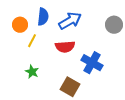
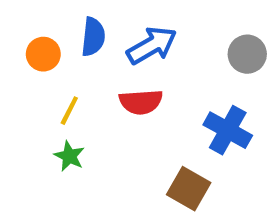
yellow line: (32, 41) -> (69, 111), moved
blue cross: (92, 63) -> (228, 130), moved
brown square: (70, 87) -> (189, 189), moved

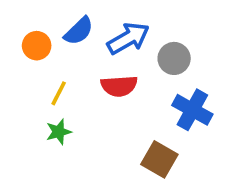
blue semicircle: (93, 37) -> (79, 31), turned 40
gray circle: (247, 54) -> (174, 58), moved
green star: (69, 156) -> (59, 132), turned 30

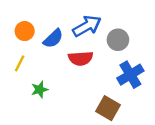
blue semicircle: (79, 31) -> (53, 38), moved
yellow line: (59, 93) -> (20, 63), moved
blue cross: (192, 110) -> (130, 75), turned 30

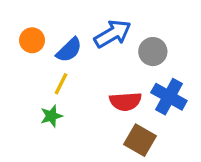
red semicircle: (81, 58) -> (125, 101), moved
yellow line: (20, 63) -> (61, 84), moved
blue cross: (130, 75) -> (169, 97), turned -30

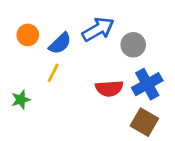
blue cross: (169, 97) -> (147, 84), turned 32
green star: (51, 116) -> (21, 100), moved
brown square: (140, 140) -> (144, 122), moved

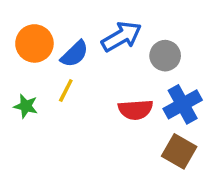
orange circle: (28, 35) -> (34, 43), size x1.4
green star: (21, 100) -> (26, 106), moved, turned 30

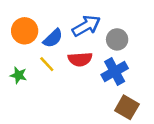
yellow line: (66, 90) -> (47, 64), turned -70
blue cross: (183, 104) -> (115, 72), moved
red semicircle: (136, 110) -> (80, 59), moved

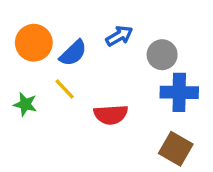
blue arrow: (86, 26) -> (119, 36), size x0.7
red semicircle: (80, 59) -> (111, 115), moved
blue cross: (115, 72) -> (179, 92), moved, turned 30

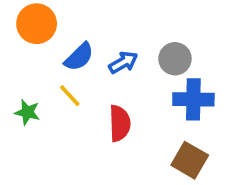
blue arrow: (119, 36) -> (123, 62), moved
orange circle: (34, 43) -> (37, 24), moved
red semicircle: (111, 115) -> (120, 123), turned -88

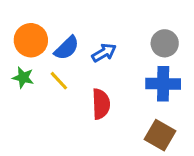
orange circle: (37, 24) -> (31, 40), moved
gray circle: (175, 59) -> (165, 43), moved
green star: (27, 112) -> (23, 78), moved

